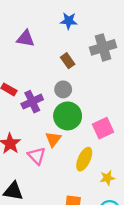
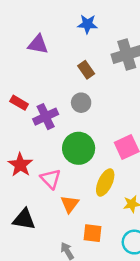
green circle: (68, 116) -> (79, 148), moved
orange triangle: (53, 139) -> (70, 204), moved

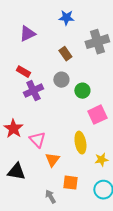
purple triangle: (38, 44) -> (27, 34), turned -36
red rectangle: (19, 103) -> (23, 72), moved
green circle: (79, 148) -> (82, 91), moved, size x0.6
yellow ellipse: (105, 182) -> (80, 143), turned -35

